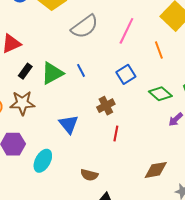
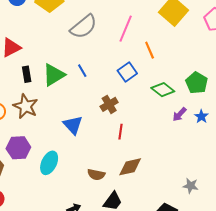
orange line: (159, 50) -> (150, 50), moved
black rectangle: (25, 71) -> (27, 74), turned -42
brown star: (22, 103) -> (26, 106), turned 30
brown diamond: (156, 170) -> (130, 167), moved

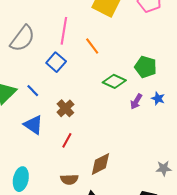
blue line: (82, 71) -> (33, 91), moved
blue square: (127, 72) -> (56, 62), moved
blue triangle: (73, 125) -> (33, 125), moved
red line: (120, 132) -> (67, 140), moved, turned 35

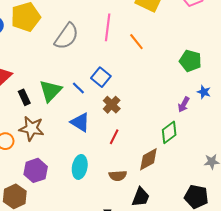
blue square: (56, 62) -> (101, 77), moved
green diamond: (114, 81) -> (169, 132), moved, turned -60
purple arrow: (136, 101) -> (184, 105), moved
cyan ellipse: (21, 179) -> (80, 167), moved

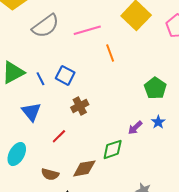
pink line: (108, 27) -> (87, 30), turned 48
blue square: (101, 77) -> (65, 75), turned -30
brown cross: (112, 105) -> (80, 106), moved

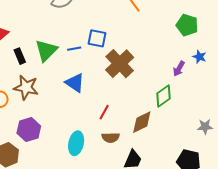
blue line: (40, 79) -> (74, 49), turned -56
brown cross: (80, 106) -> (120, 64), size x1.6
red line: (59, 136) -> (104, 112), moved
cyan ellipse: (17, 154) -> (76, 143), moved

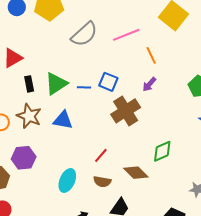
purple arrow: (179, 69) -> (149, 84), moved
blue triangle: (75, 83) -> (63, 120), moved, turned -35
brown diamond: (142, 122) -> (136, 173), turned 60

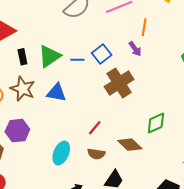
orange line: (151, 55) -> (144, 27), turned 36
blue square: (108, 82) -> (102, 54), turned 30
purple arrow: (149, 84) -> (135, 49), moved, turned -77

